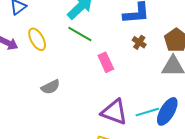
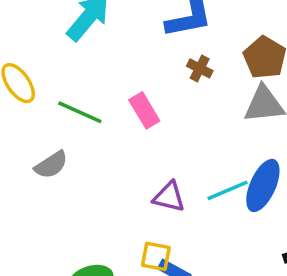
green line: (80, 34) -> (80, 112), moved
purple triangle: (114, 112) -> (169, 197), size x0.7

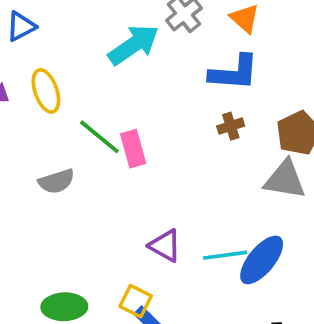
brown cross: (200, 68) -> (231, 126), turned 30
pink rectangle: (144, 110) -> (133, 149), moved

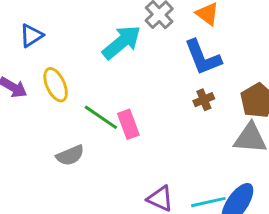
blue L-shape: (234, 73) -> (203, 57), turned 69

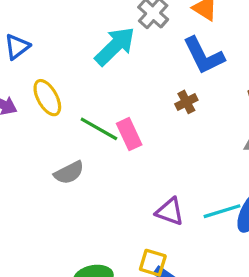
brown cross: (204, 100) -> (186, 102), moved

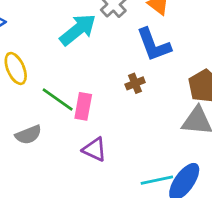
pink rectangle: (129, 134) -> (83, 106), turned 30
purple triangle: (170, 212) -> (94, 149), moved

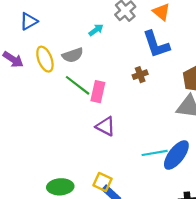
cyan arrow: (78, 30) -> (96, 30), size x0.5
gray semicircle: (28, 135) -> (73, 55), moved

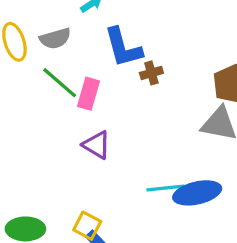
blue L-shape: (156, 44) -> (123, 48), moved
blue ellipse: (176, 155) -> (197, 193), turned 36

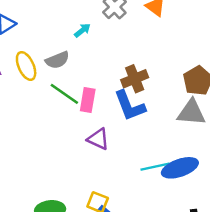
blue L-shape: (123, 48) -> (130, 106), moved
brown cross: (151, 73) -> (135, 79), size x1.5

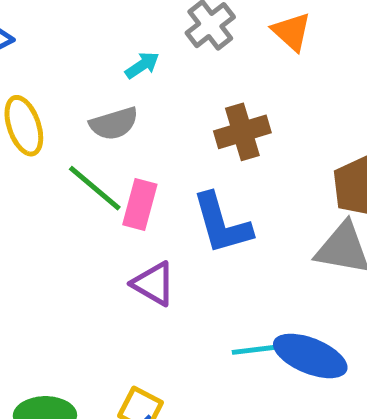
gray semicircle: (57, 60) -> (114, 124), moved
brown cross: (135, 79) -> (242, 132), moved
blue ellipse: (180, 168) -> (310, 356), turned 36

